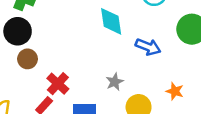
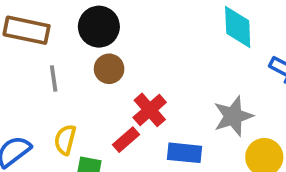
gray star: (115, 82) -> (233, 116), size x1.5

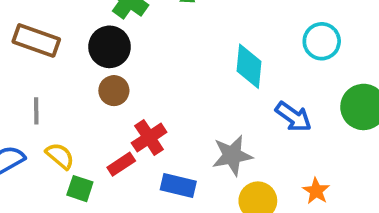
gray line: (54, 79) -> (36, 111), moved
yellow semicircle: (65, 140) -> (60, 156), turned 108

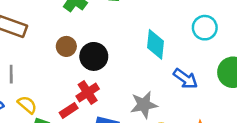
black circle: (110, 47) -> (94, 56), moved
brown circle: (114, 91) -> (66, 46), moved

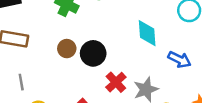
red cross: (88, 92) -> (116, 82), moved

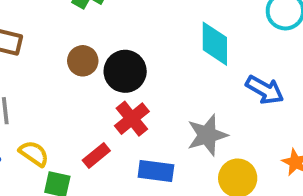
red cross: (116, 82) -> (132, 119), moved

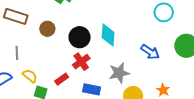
cyan diamond: (215, 44) -> (108, 35), moved
brown circle: (83, 61) -> (47, 29), moved

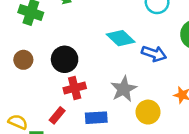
cyan diamond: (108, 35) -> (121, 38), moved, turned -35
red cross: (81, 62) -> (75, 88), turned 36

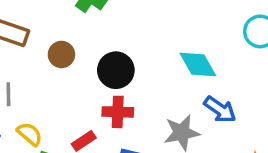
blue arrow: (154, 54) -> (220, 109), moved

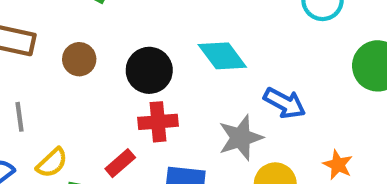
cyan diamond: (198, 64) -> (222, 56), moved
yellow semicircle: (30, 134) -> (52, 163), turned 104

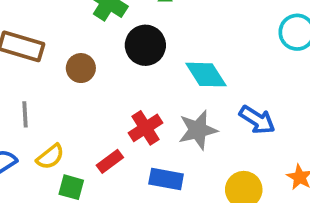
black circle: (149, 70) -> (145, 45), moved
red cross: (158, 122) -> (146, 128), turned -32
gray star: (241, 138) -> (198, 130), moved

